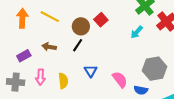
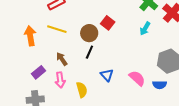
brown arrow: (49, 47) -> (62, 59), turned 56
pink arrow: (40, 77) -> (60, 80), moved

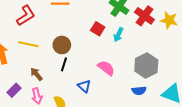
red square: (108, 23) -> (98, 29), moved
pink semicircle: (137, 78) -> (106, 68), moved

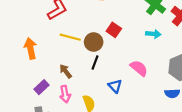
red square: (98, 29) -> (114, 30), moved
cyan arrow: (118, 35) -> (153, 34), turned -112
yellow line: (28, 44) -> (70, 37), moved

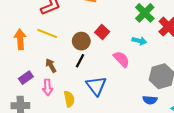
yellow line: (70, 37) -> (47, 33), moved
pink semicircle: (139, 68) -> (121, 59), moved
blue triangle: (115, 86) -> (96, 86), size x1.5

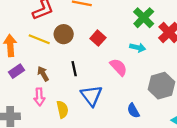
brown circle: (81, 41) -> (64, 34), moved
black line: (80, 61) -> (74, 69), turned -40
purple rectangle: (26, 78) -> (17, 71), moved
blue semicircle: (150, 100) -> (133, 111), moved, turned 56

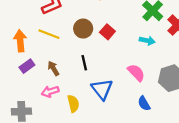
brown circle: (64, 34) -> (83, 29), moved
pink semicircle: (118, 67) -> (136, 73), moved
pink arrow: (39, 97) -> (50, 92), turned 77

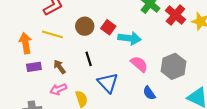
cyan arrow: (147, 41) -> (129, 38), moved, size x1.5
purple rectangle: (27, 66) -> (34, 67), turned 32

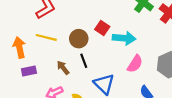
brown circle: (85, 26) -> (79, 39), moved
pink semicircle: (139, 64) -> (135, 64), turned 84
brown arrow: (59, 67) -> (63, 68), moved

